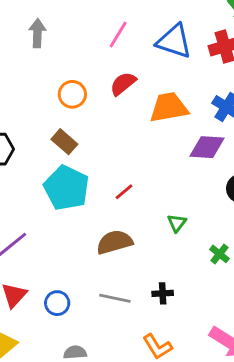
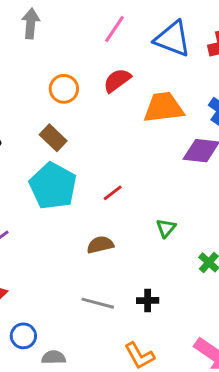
brown semicircle: (114, 242) -> (100, 245), size x0.7
blue circle: (57, 303) -> (23, 336), moved

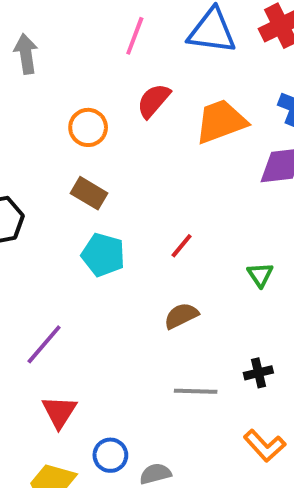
cyan pentagon: (53, 186) -> (103, 255), size x0.7

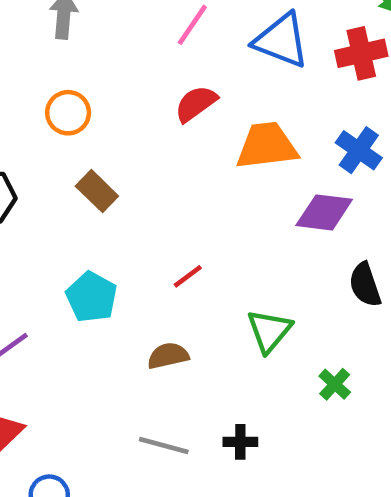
orange circle: (88, 127) -> (68, 113), moved
cyan pentagon: (103, 255) -> (91, 297), moved
green triangle: (260, 275) -> (269, 331), size x1.5

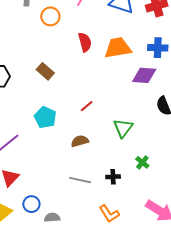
red semicircle: (196, 104) -> (85, 42), moved, turned 114
orange circle: (68, 113) -> (50, 16), moved
blue cross: (359, 150) -> (158, 48), turned -30
green cross: (335, 384) -> (142, 162), moved

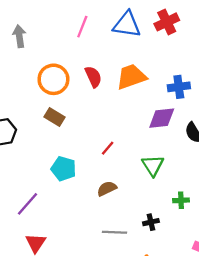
orange circle: (50, 16) -> (53, 79), moved, size x1.4
blue cross: (158, 48) -> (179, 87), moved
purple diamond: (144, 75) -> (162, 118), moved
green cross: (142, 162) -> (181, 200), turned -32

